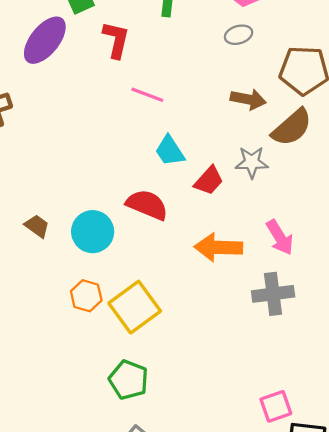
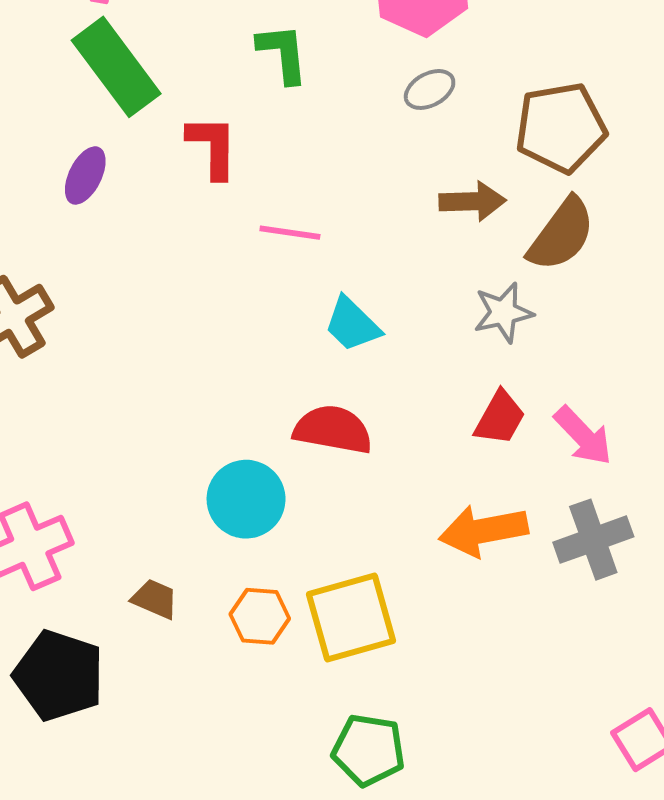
purple ellipse: (45, 40) -> (85, 175), size x0.6
red trapezoid: (209, 181) -> (500, 418), moved
brown trapezoid: (37, 226) -> (155, 599), moved
orange arrow: (218, 247) -> (483, 531), moved
yellow square: (135, 307) -> (351, 617), turned 33

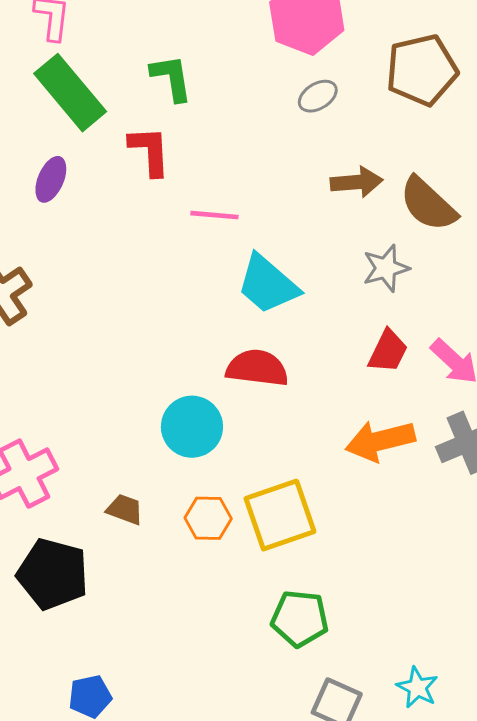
green L-shape: (283, 53) -> (171, 78), moved
brown pentagon: (561, 128) -> (422, 70), moved
brown semicircle: (561, 234) -> (428, 204), turned 100
cyan trapezoid: (352, 324) -> (268, 284), size x1.4

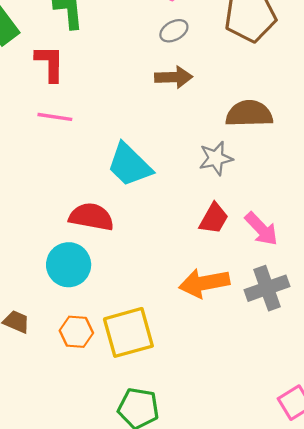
brown arrow: (357, 182) -> (174, 77), moved
brown semicircle: (428, 204) -> (249, 114), turned 132
pink line: (214, 215) -> (55, 117), moved
red semicircle: (257, 368) -> (91, 217), moved

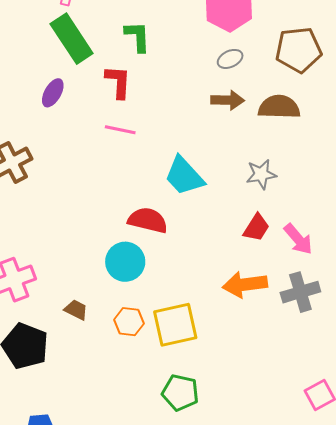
brown semicircle: (249, 114) -> (279, 107), moved

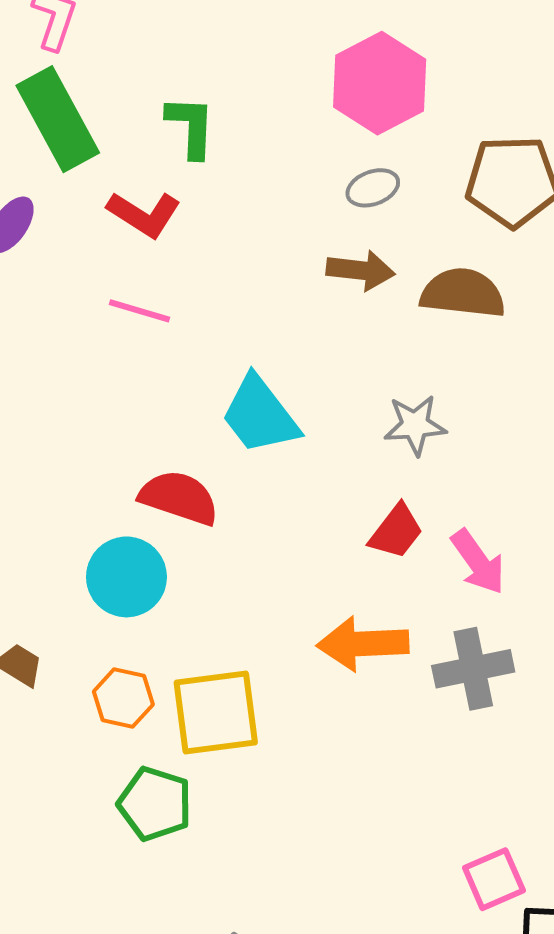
red L-shape: (118, 82) -> (144, 214), turned 114
green pentagon: (180, 393) -> (155, 804), moved

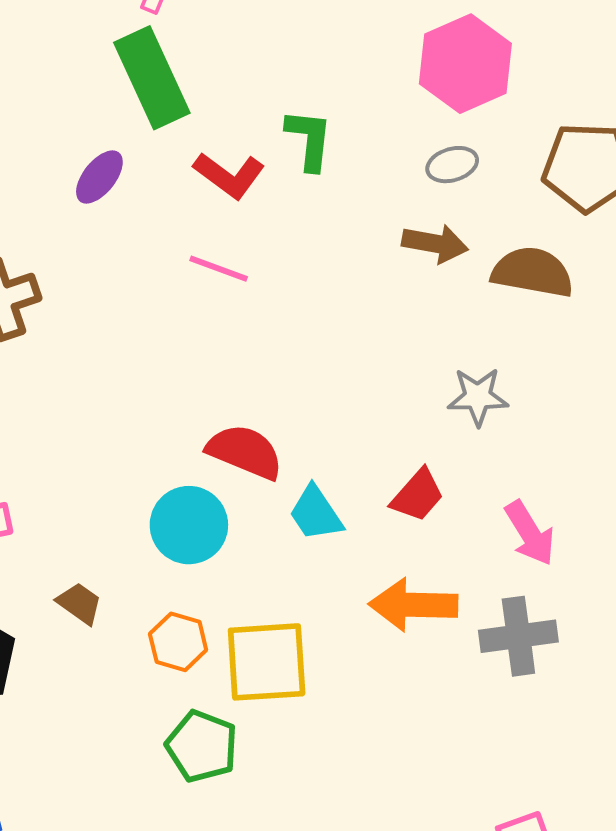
green L-shape: (191, 127) -> (309, 139), moved
cyan trapezoid: (260, 415) -> (316, 513), moved, size x0.7
red trapezoid: (396, 532) -> (418, 495), moved

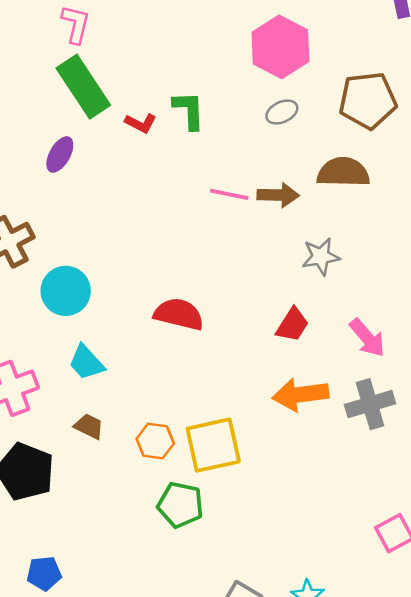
red L-shape: (229, 175) -> (141, 123), moved, size x0.7
brown arrow: (435, 243) -> (278, 195), moved
pink line: (219, 269) -> (229, 194), moved
cyan trapezoid: (316, 513) -> (86, 362), moved
cyan circle: (189, 525) -> (66, 291), moved

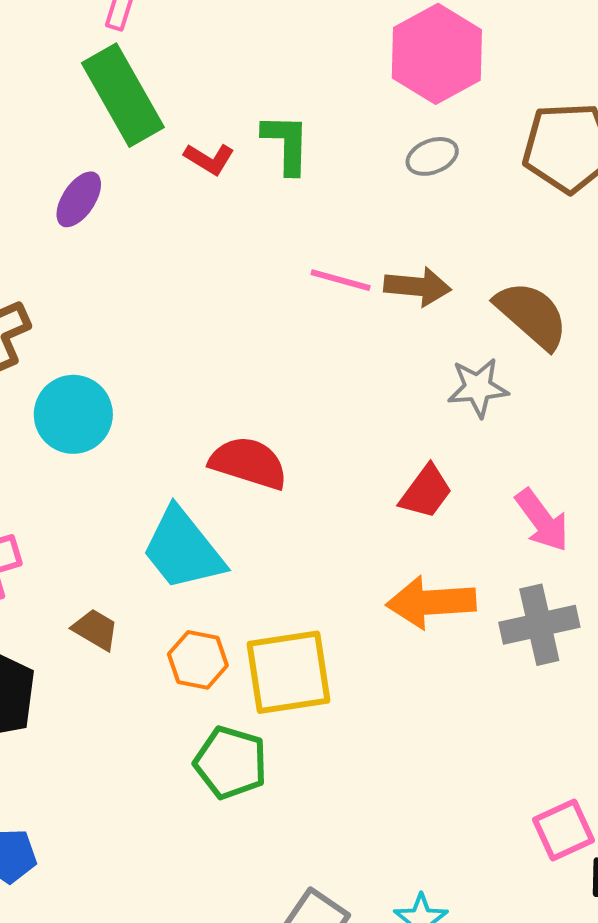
brown semicircle: (343, 172) -> (532, 315), moved, turned 36
cyan trapezoid: (86, 362) -> (183, 549), moved, size x1.5

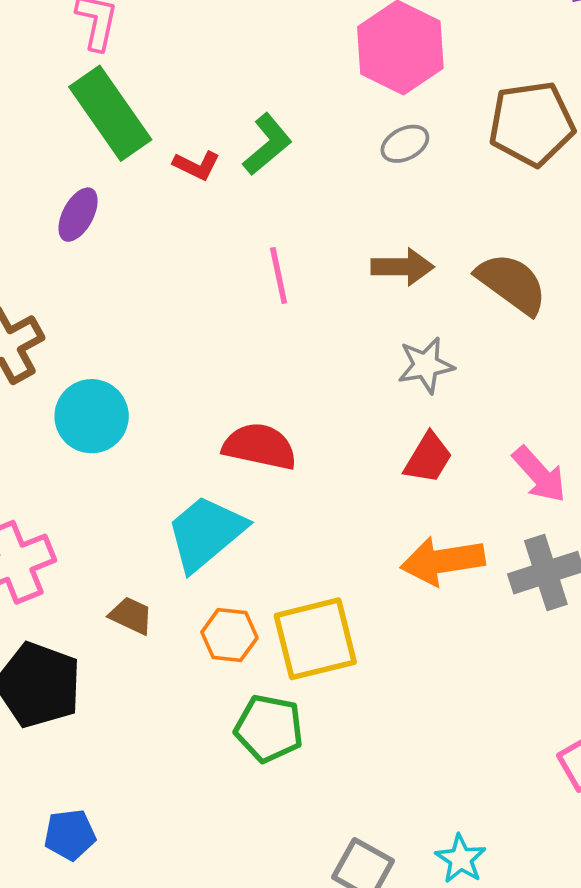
green L-shape: (286, 144) -> (267, 144), turned 54
pink line: (341, 280) -> (279, 276), moved, turned 68
gray star: (478, 388) -> (426, 365), moved
cyan trapezoid: (183, 549) -> (206, 533), turned 94

